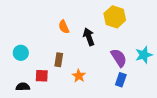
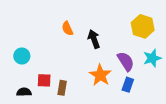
yellow hexagon: (115, 17) -> (143, 26), moved
brown rectangle: (59, 60) -> (62, 88), moved
orange star: (79, 76) -> (100, 75), moved, size x1.5

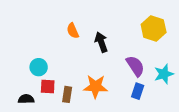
cyan circle: (22, 56) -> (39, 67), moved
cyan star: (152, 58) -> (164, 74), moved
orange star: (100, 75) -> (96, 86), moved, turned -30

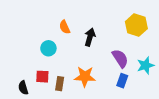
black arrow: (101, 42) -> (90, 37), turned 36
cyan circle: (39, 67) -> (48, 48), moved
black semicircle: (26, 99) -> (23, 88), turned -104

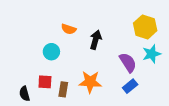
orange semicircle: (65, 27) -> (69, 29), turned -48
cyan star: (145, 65) -> (152, 54), moved
blue rectangle: (122, 81) -> (130, 86), turned 32

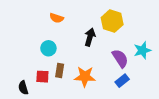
yellow hexagon: (145, 27) -> (112, 21), moved
orange semicircle: (69, 29) -> (57, 18), moved
brown rectangle: (63, 89) -> (60, 70), moved

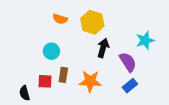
yellow hexagon: (112, 21) -> (92, 22), moved
black arrow: (90, 37) -> (103, 48), moved
cyan star: (142, 50) -> (145, 40), moved

